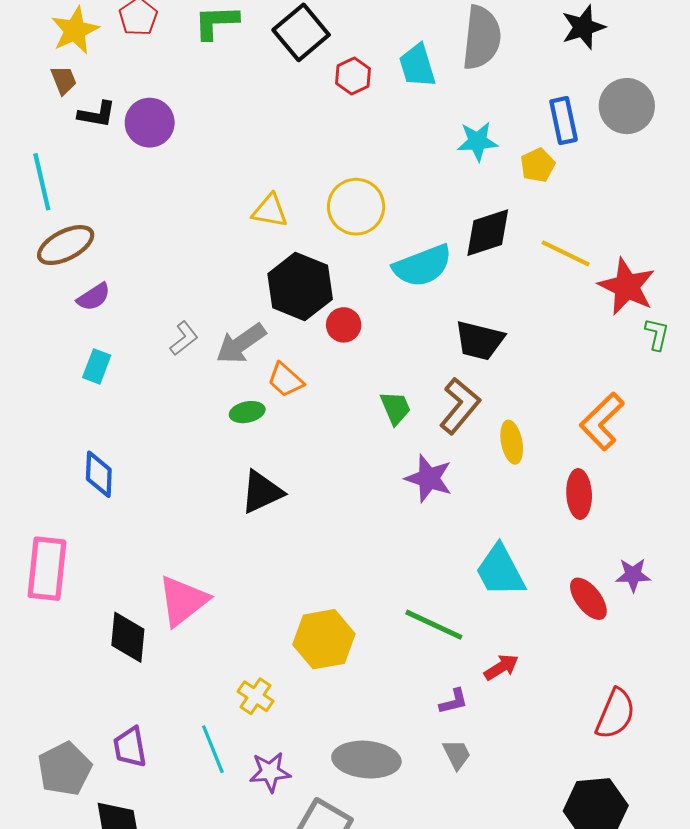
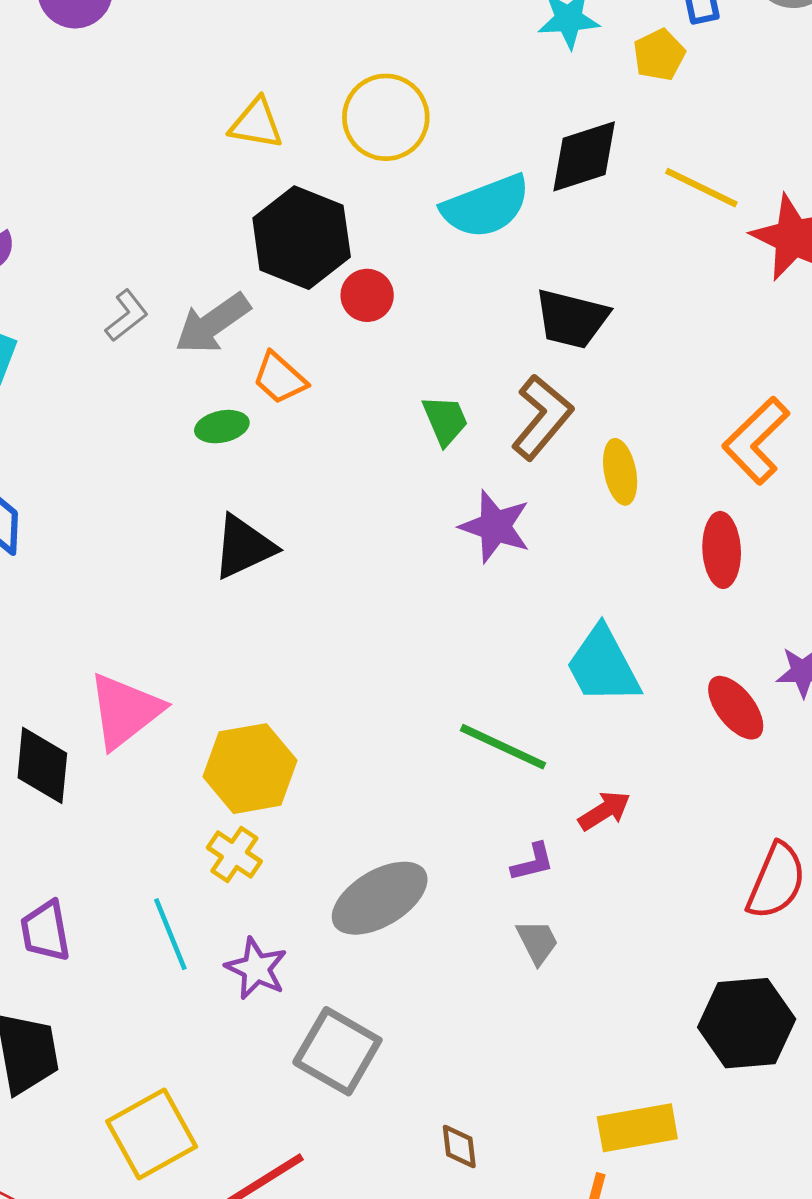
yellow hexagon: (324, 639) -> (250, 769), moved
gray ellipse: (366, 760) -> (380, 898), moved, turned -36
purple star: (270, 772) -> (256, 968), turned 30

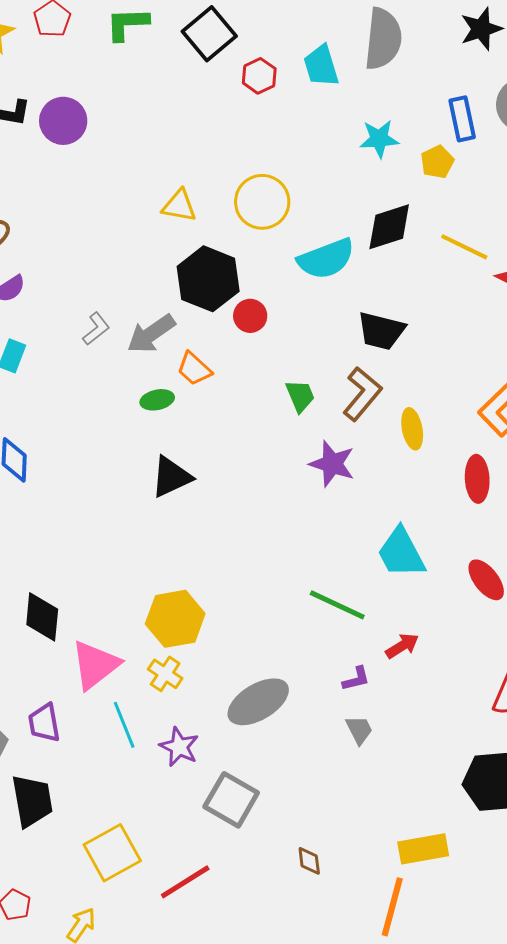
pink triangle: (125, 711) -> (95, 665), moved

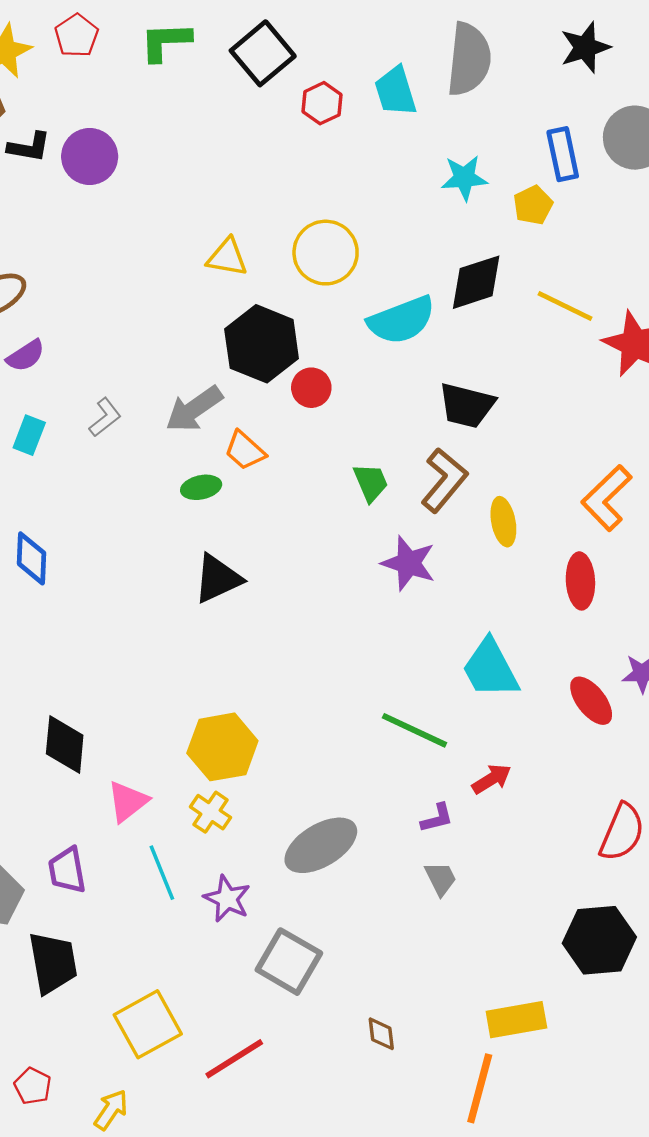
gray L-shape: (96, 329) -> (105, 417), moved
pink triangle: (95, 665) -> (128, 801), size x0.7

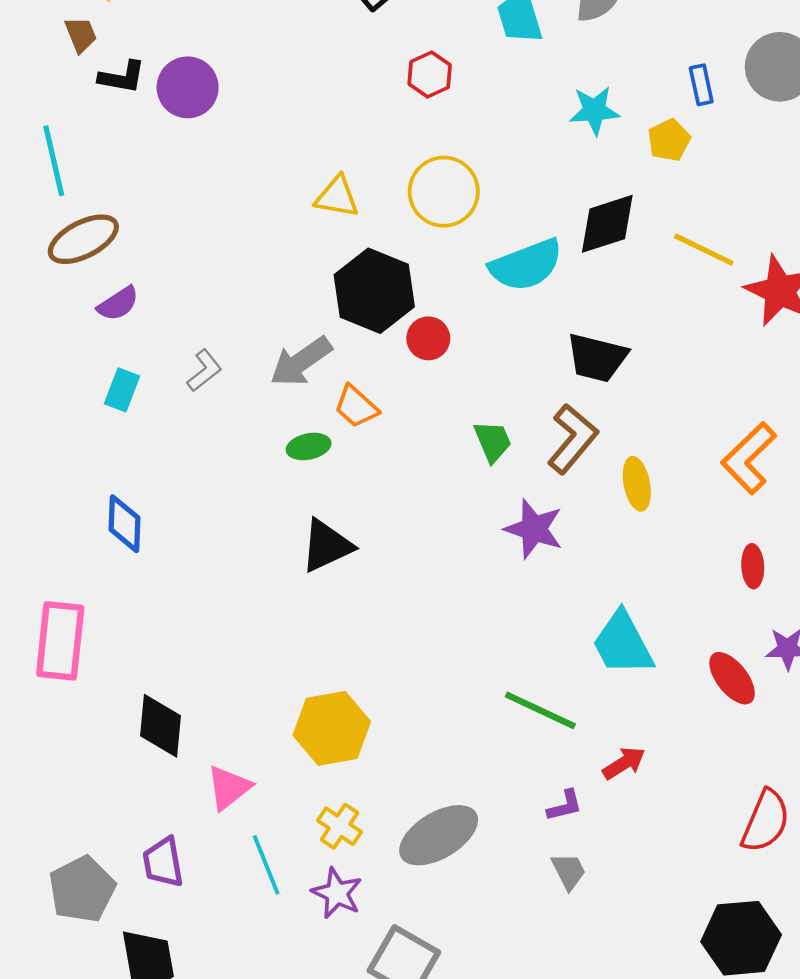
red hexagon: (322, 103) -> (430, 74), moved
blue rectangle: (563, 154) -> (701, 85), size x0.7
red ellipse: (580, 581) -> (753, 566), moved, size x0.7
yellow cross: (211, 812) -> (339, 826), moved

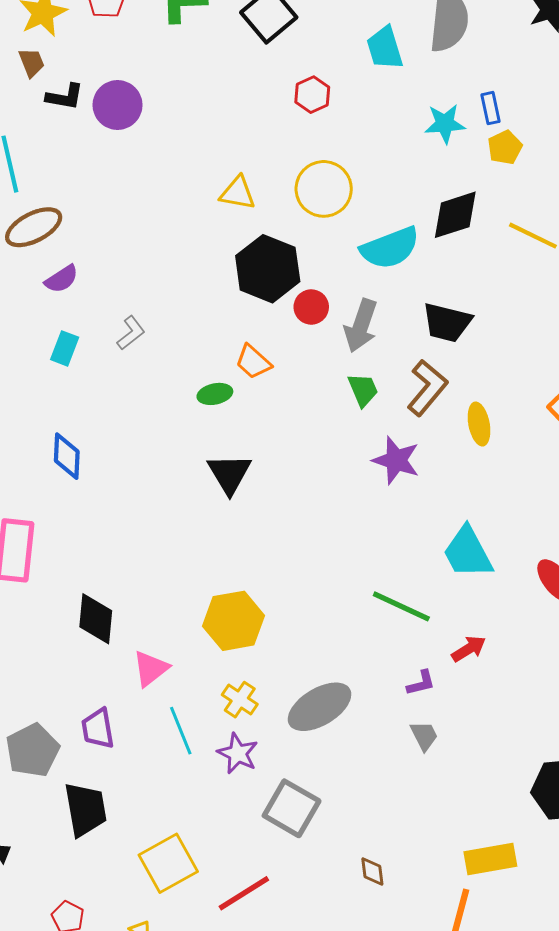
blue rectangle: (701, 85) -> (490, 108), moved
gray arrow: (301, 362) -> (361, 326), moved, turned -36
black triangle: (327, 546) -> (229, 474), turned -36

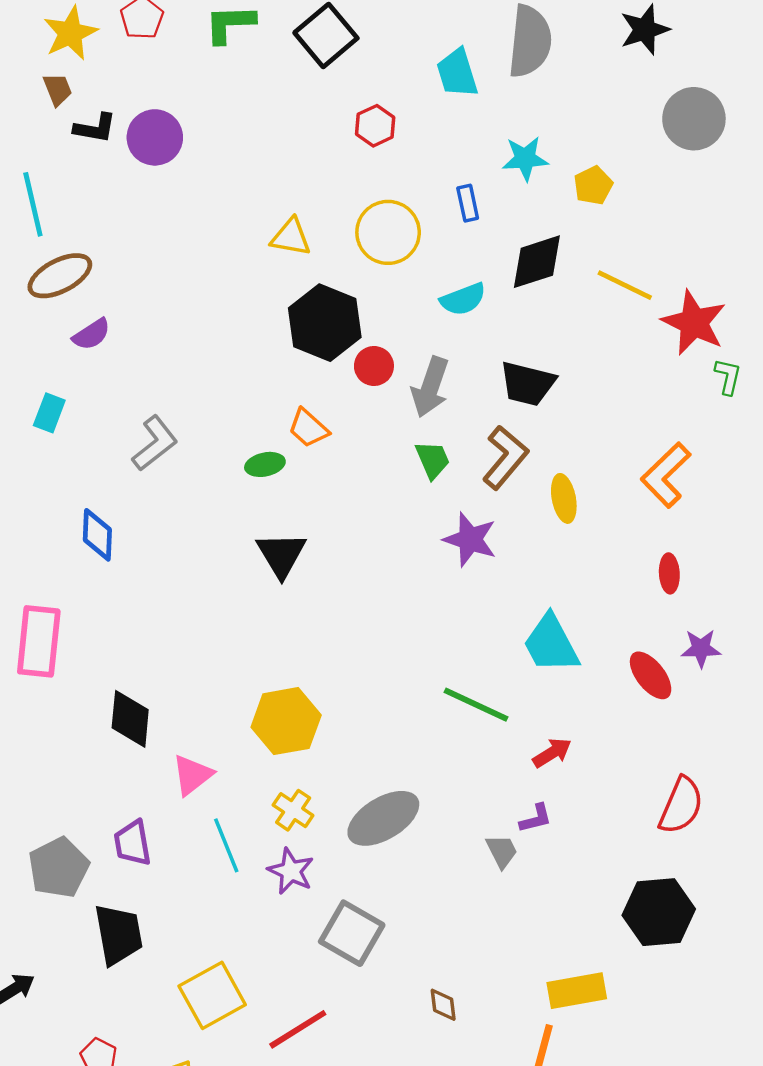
blue rectangle: (490, 108) -> (468, 203), moved
cyan semicircle: (390, 248) -> (463, 299), size x0.7
gray L-shape: (131, 333) -> (155, 443), moved, size x1.4
cyan rectangle: (65, 348) -> (49, 413), moved
purple L-shape: (421, 683) -> (536, 818), moved

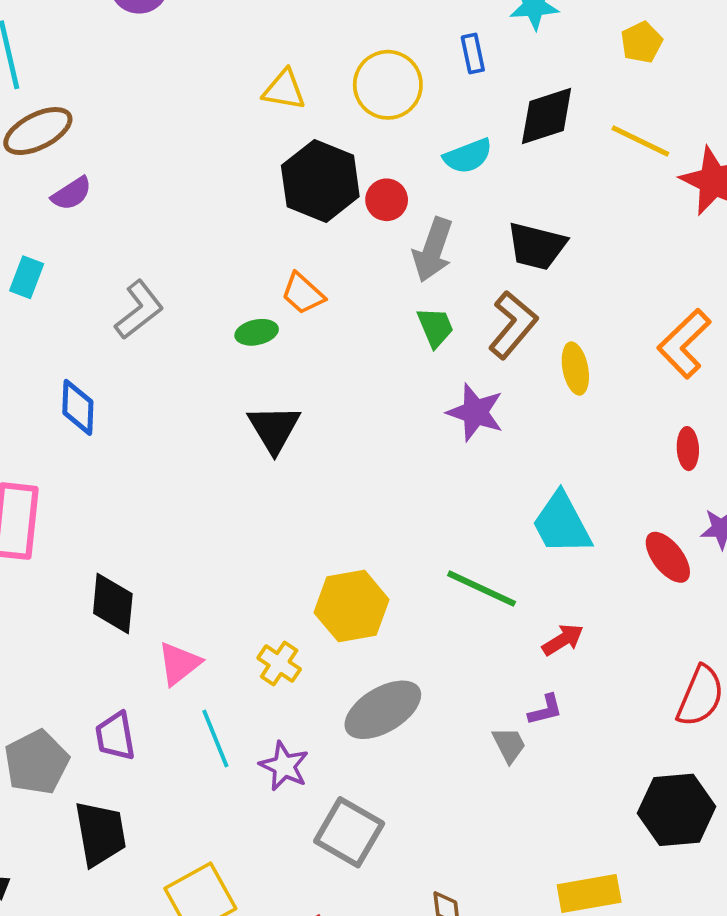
yellow pentagon: (593, 186) -> (642, 42), moved
red circle: (374, 366) -> (387, 200), moved
yellow hexagon: (286, 721) -> (352, 606), moved
yellow cross: (293, 810) -> (279, 664), moved

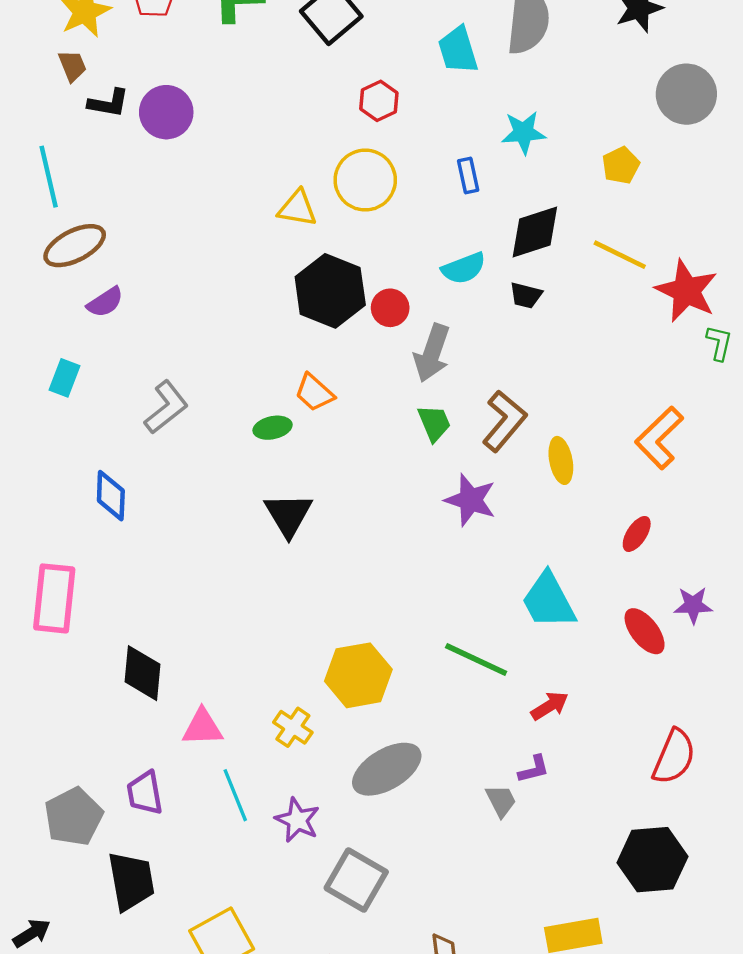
yellow circle: (388, 85) -> (365, 180), moved
black trapezoid: (537, 246) -> (526, 295), moved, size x0.6
red ellipse: (688, 449) -> (637, 534), moved, turned 36
pink triangle: (179, 664) -> (202, 727), turned 36

